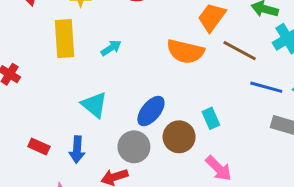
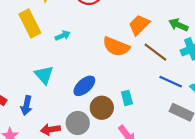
yellow rectangle: (64, 39) -> (30, 24), turned -32
gray circle: (134, 147) -> (78, 123), moved

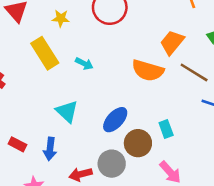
cyan arrow: (63, 36) -> (84, 64), turned 56

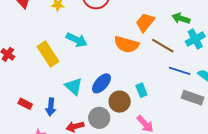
yellow rectangle: (45, 53) -> (48, 54), moved
cyan arrow: (84, 64) -> (77, 40), size x1.5
cyan triangle: (67, 111) -> (74, 86), moved

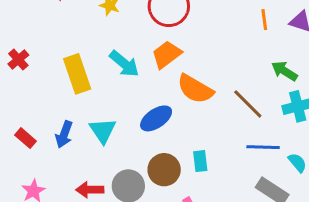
orange trapezoid: (145, 22) -> (167, 54), moved
blue line: (180, 71) -> (263, 147), turned -30
blue ellipse: (101, 83) -> (156, 118), moved
blue arrow: (51, 107) -> (64, 134), moved

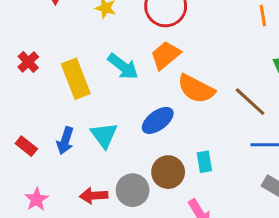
red cross: (18, 60) -> (28, 62), moved

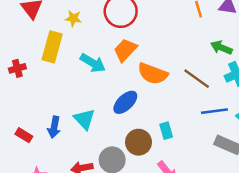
red cross: (28, 62) -> (17, 68), turned 35
yellow rectangle: (76, 79) -> (52, 47), moved, turned 44

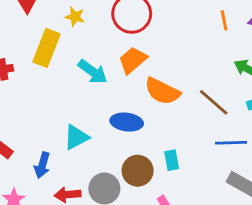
blue ellipse: (125, 102) -> (127, 122), turned 45
cyan triangle: (84, 119) -> (76, 137), turned 40
blue arrow: (54, 127) -> (42, 165), moved

